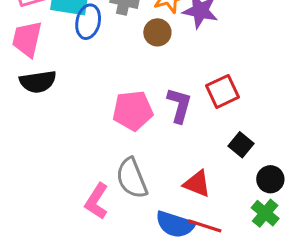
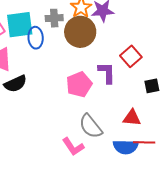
brown circle: (157, 32) -> (80, 32), size x1.8
black square: (241, 145) -> (152, 86), turned -35
pink L-shape: (97, 201) -> (73, 147), turned -50

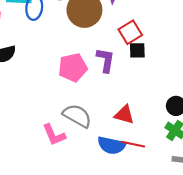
red square: (131, 56) -> (130, 32), moved
black square: (152, 86) -> (137, 50), moved
gray semicircle: (91, 126) -> (77, 116), turned 148

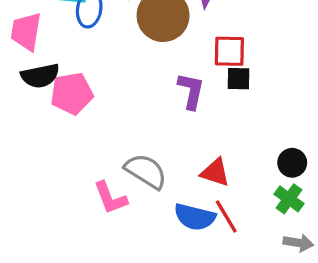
red square: (130, 32) -> (229, 51), turned 30
pink pentagon: (73, 68) -> (72, 93), moved
red line: (133, 144) -> (226, 216), turned 45

